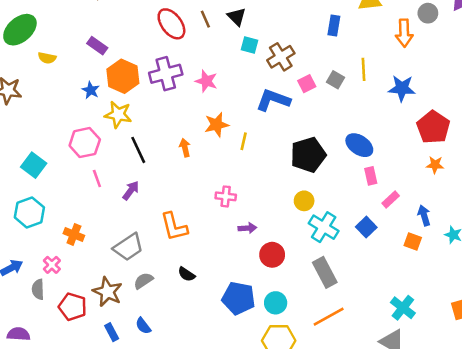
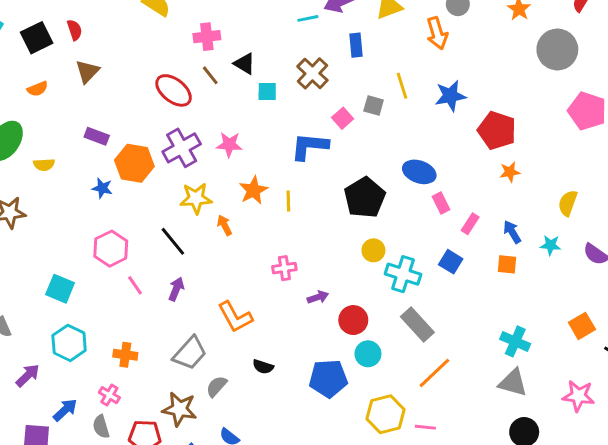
brown cross: (281, 57) -> (312, 73), moved
yellow star: (118, 115) -> (196, 198), moved
cyan circle: (276, 303) -> (368, 354), moved

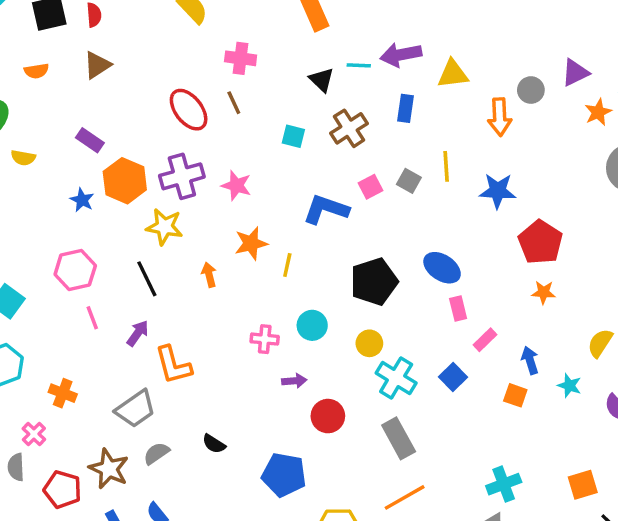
black triangle: (244, 64) -> (322, 80), moved
yellow star: (196, 198) -> (164, 227), moved
orange L-shape: (235, 317) -> (173, 365), moved
cyan cross: (515, 341) -> (504, 484), turned 32
cyan circle: (368, 354) -> (312, 325), moved

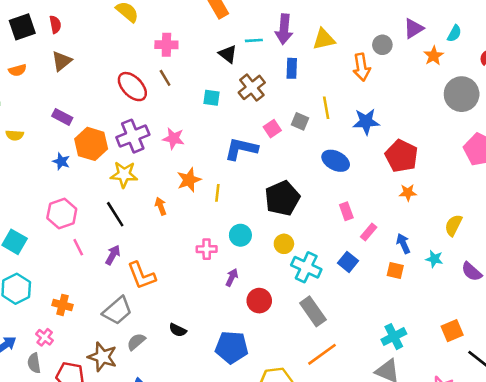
purple arrow: (401, 55) -> (284, 29), turned -68
blue ellipse: (442, 268) -> (336, 161), moved
purple arrow: (294, 381) -> (232, 277), turned -54

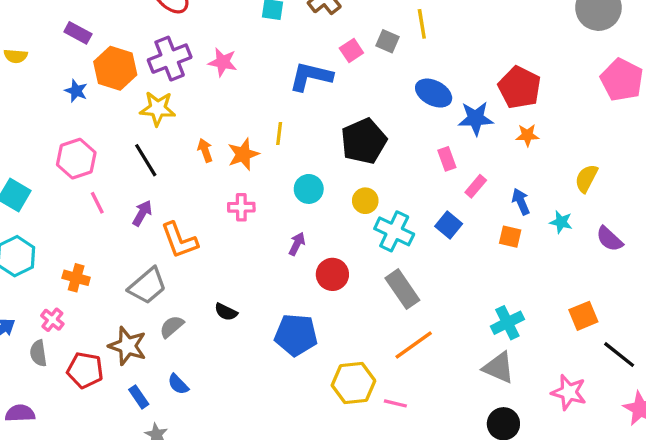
blue star: (366, 122) -> (476, 118), moved
orange star: (189, 180) -> (243, 154), moved
pink cross: (207, 249) -> (241, 207), moved

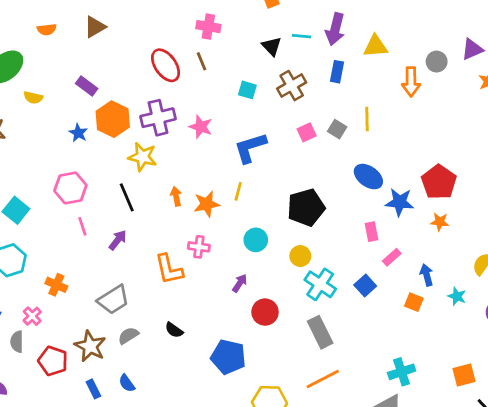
blue L-shape: (311, 76) -> (250, 148), moved, turned -39
orange L-shape: (179, 240) -> (169, 269), moved

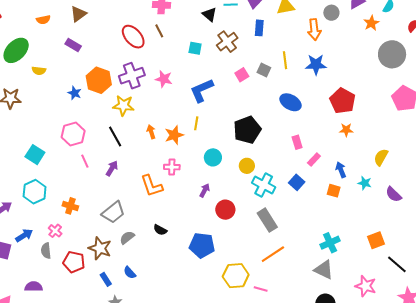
purple rectangle: (87, 86) -> (73, 45), moved
blue star: (400, 202) -> (316, 65), moved

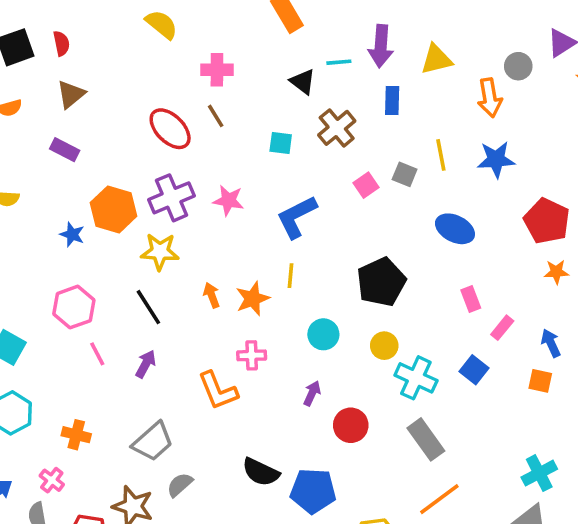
black semicircle: (160, 230) -> (261, 472), moved, size x1.5

